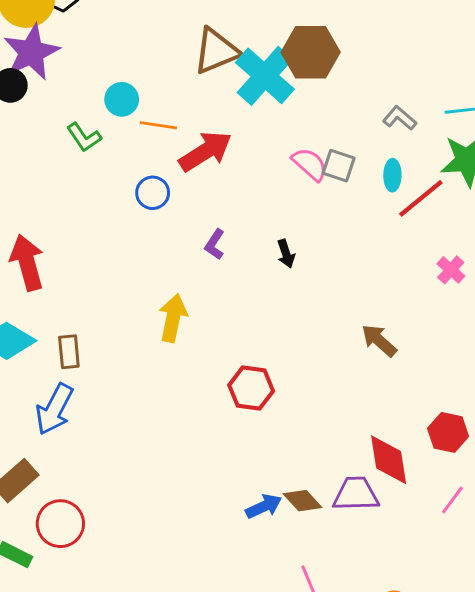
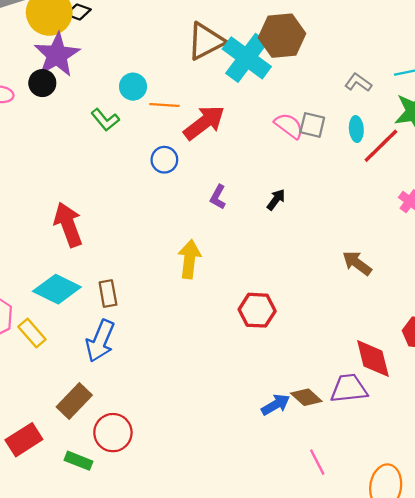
black arrow: (286, 254) -> (276, 200), turned -120

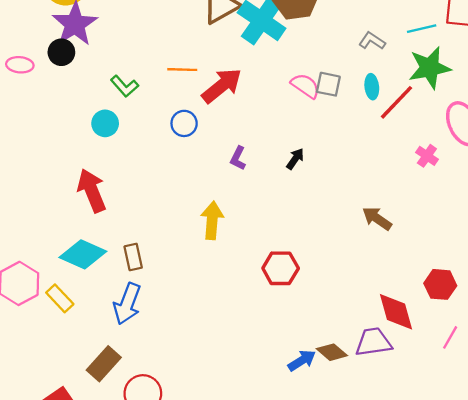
cyan circle: (133, 87) -> (105, 123), moved

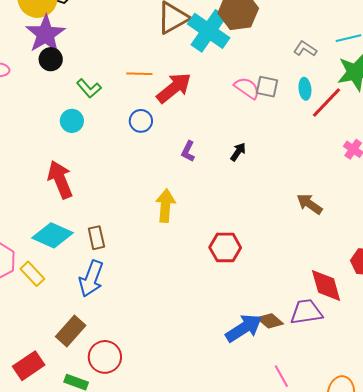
black circle: (61, 52) -> (51, 59), moved
blue arrow: (302, 360) -> (244, 328), size x1.5

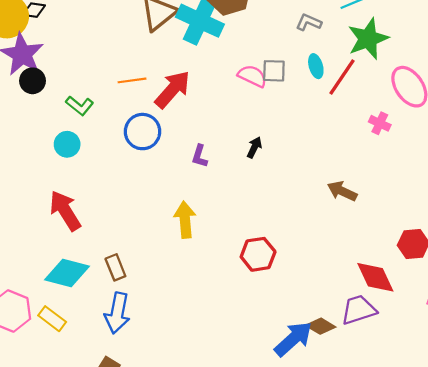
blue circle: (141, 121) -> (143, 132), size x1.4

